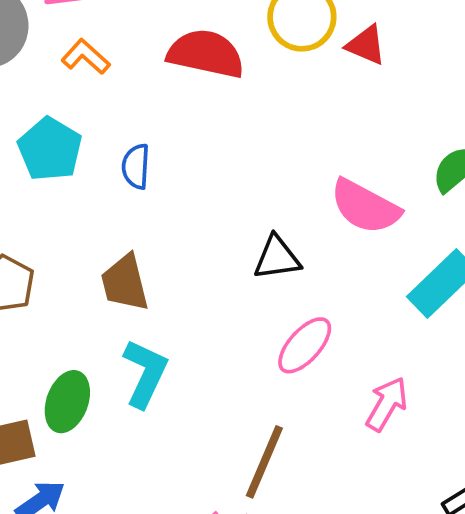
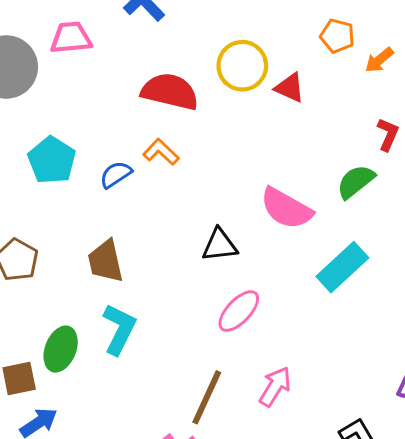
orange L-shape: (86, 57) -> (161, 152), moved
blue semicircle: (136, 166) -> (116, 175), turned 52
pink arrow: (387, 404) -> (275, 387), moved

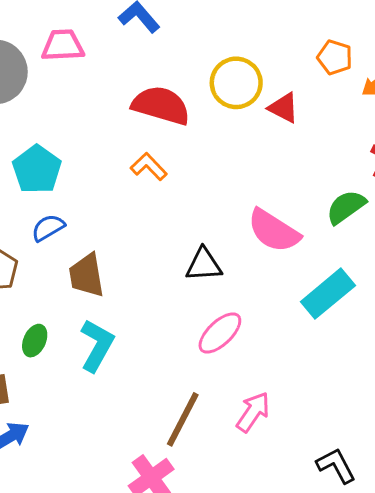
blue semicircle: (116, 175) -> (48, 228), moved
green ellipse: (61, 349) -> (35, 341), moved, size x0.7

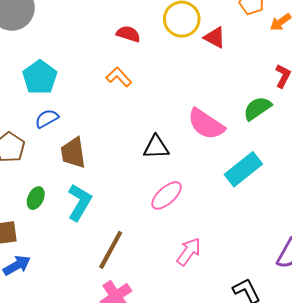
red semicircle: (161, 105) -> (128, 34), size x0.6
brown line: (183, 419) -> (111, 250), moved

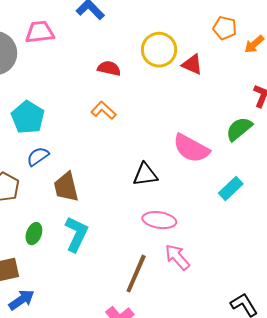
cyan rectangle: (243, 169) -> (231, 188), size x0.7
pink ellipse: (167, 195) -> (159, 220), turned 56
brown line: (111, 250) -> (136, 274), moved
pink arrow: (189, 252) -> (177, 257), moved, turned -72

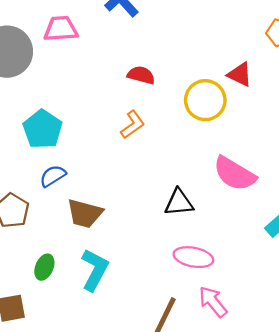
yellow circle: (159, 50) -> (205, 100), moved
orange L-shape: (103, 110) -> (133, 125), turned 100
brown trapezoid: (66, 187) -> (85, 213), turned -64

